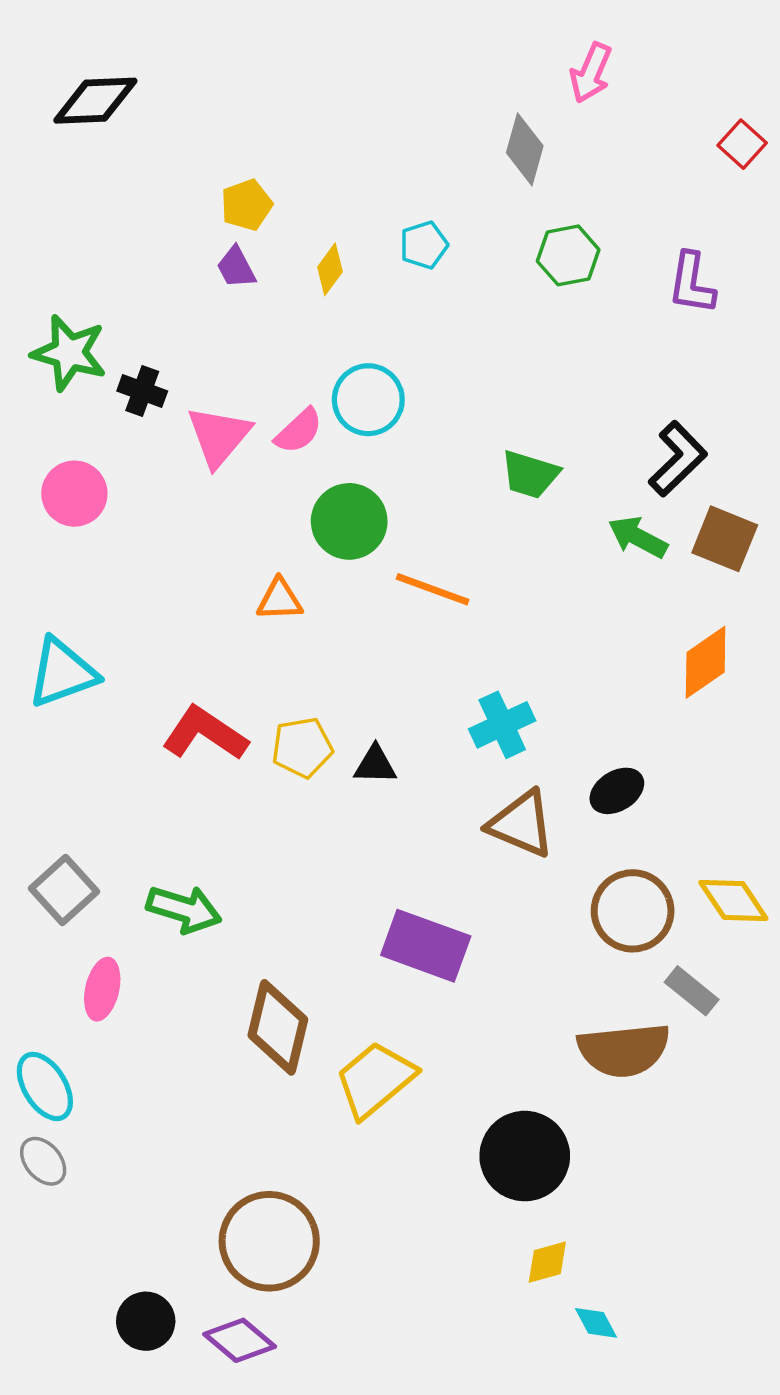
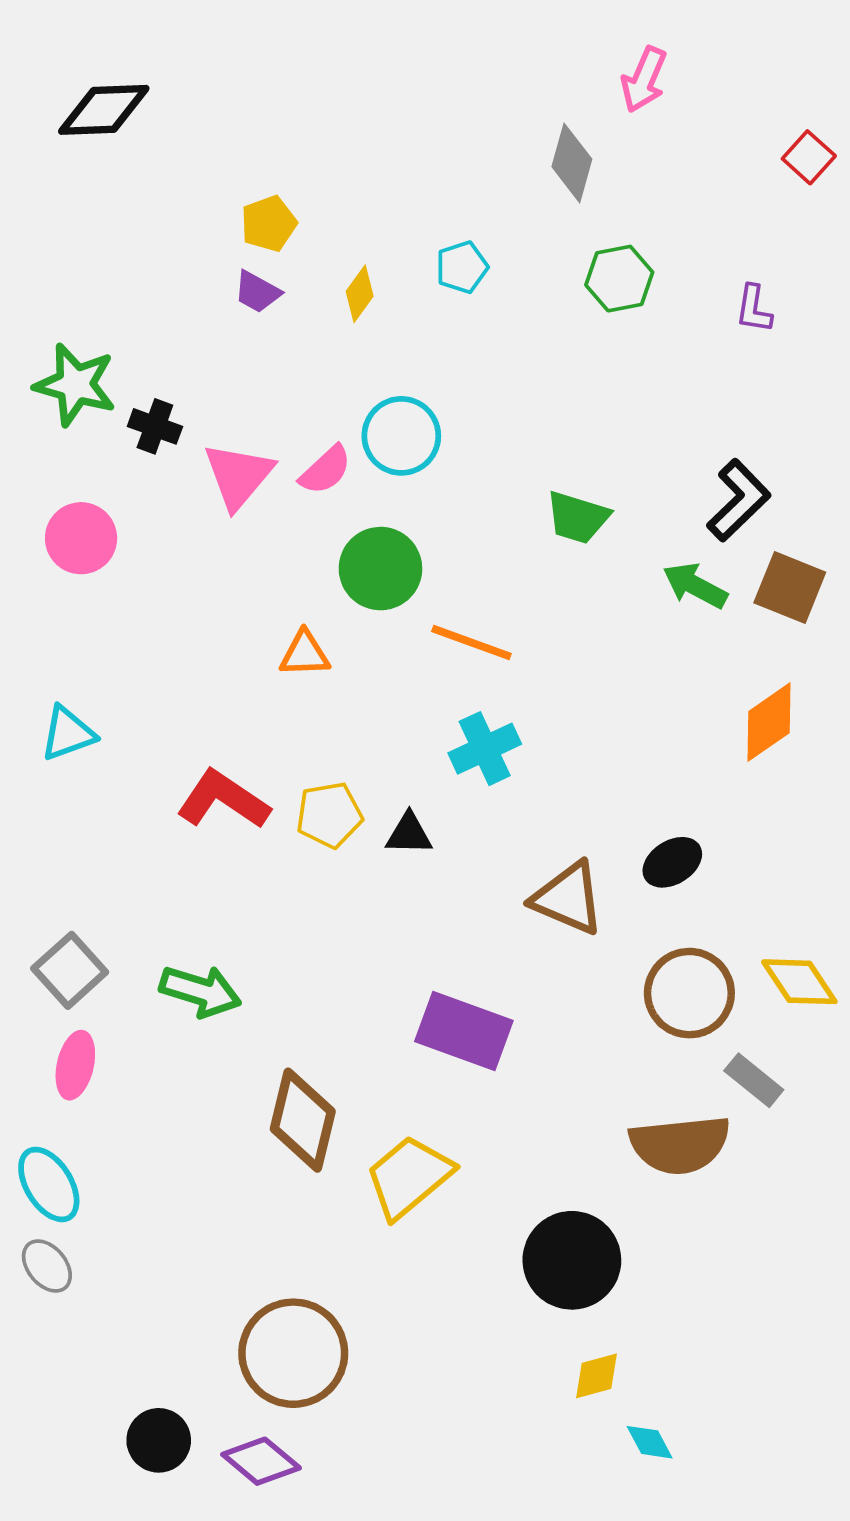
purple trapezoid: (236, 268) -> (257, 292), turned -33
purple L-shape: (692, 283) -> (754, 309), size x0.7
cyan triangle: (62, 673) -> (68, 733), size x0.7
cyan cross: (502, 725) -> (485, 749), moved
pink ellipse: (102, 989) -> (75, 1065), moved

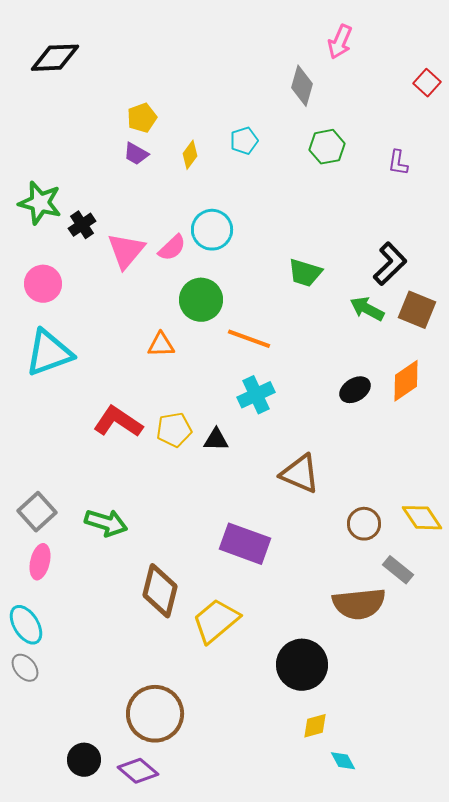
black cross: (155, 426) -> (82, 225), turned 36
cyan triangle: (68, 733) -> (49, 353), moved, size x1.6
black ellipse: (672, 862) -> (355, 390), moved
brown circle: (689, 993) -> (364, 524), size x0.7

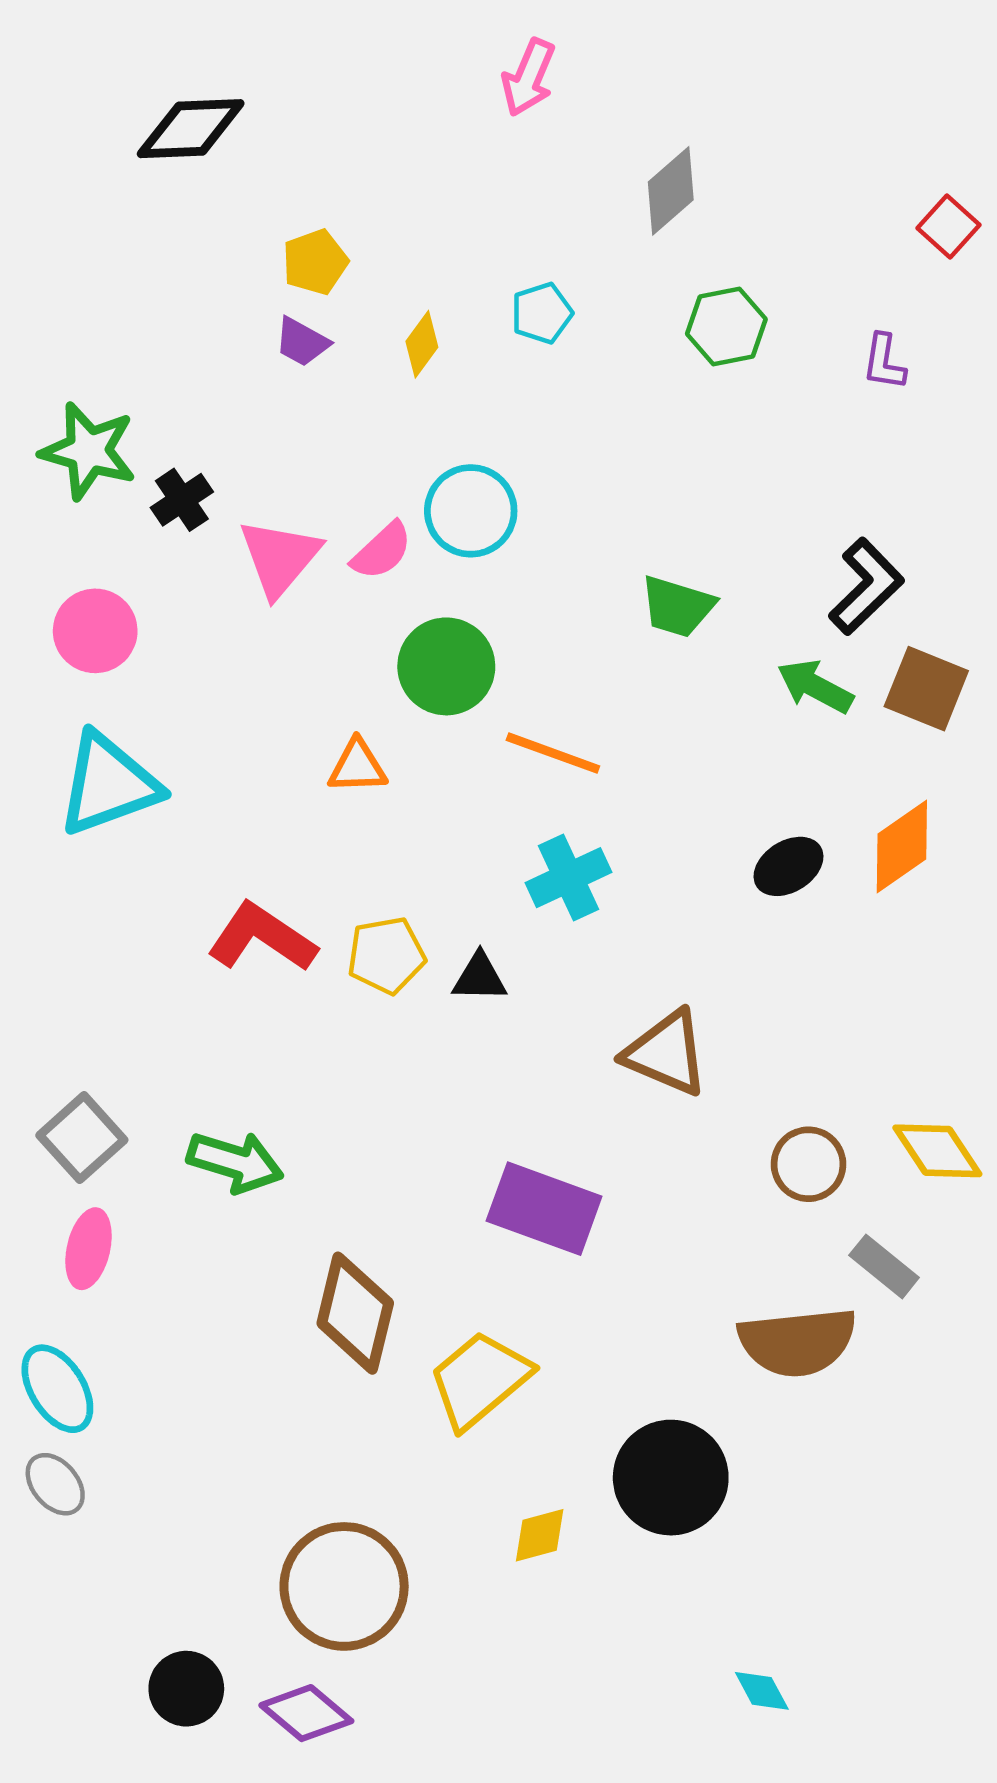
pink arrow: (340, 42) -> (528, 78), moved
black diamond: (55, 58) -> (191, 129), moved
red square: (427, 83) -> (948, 226), moved
gray diamond: (302, 86) -> (671, 191), turned 33
yellow diamond: (315, 726) -> (540, 1535), moved

